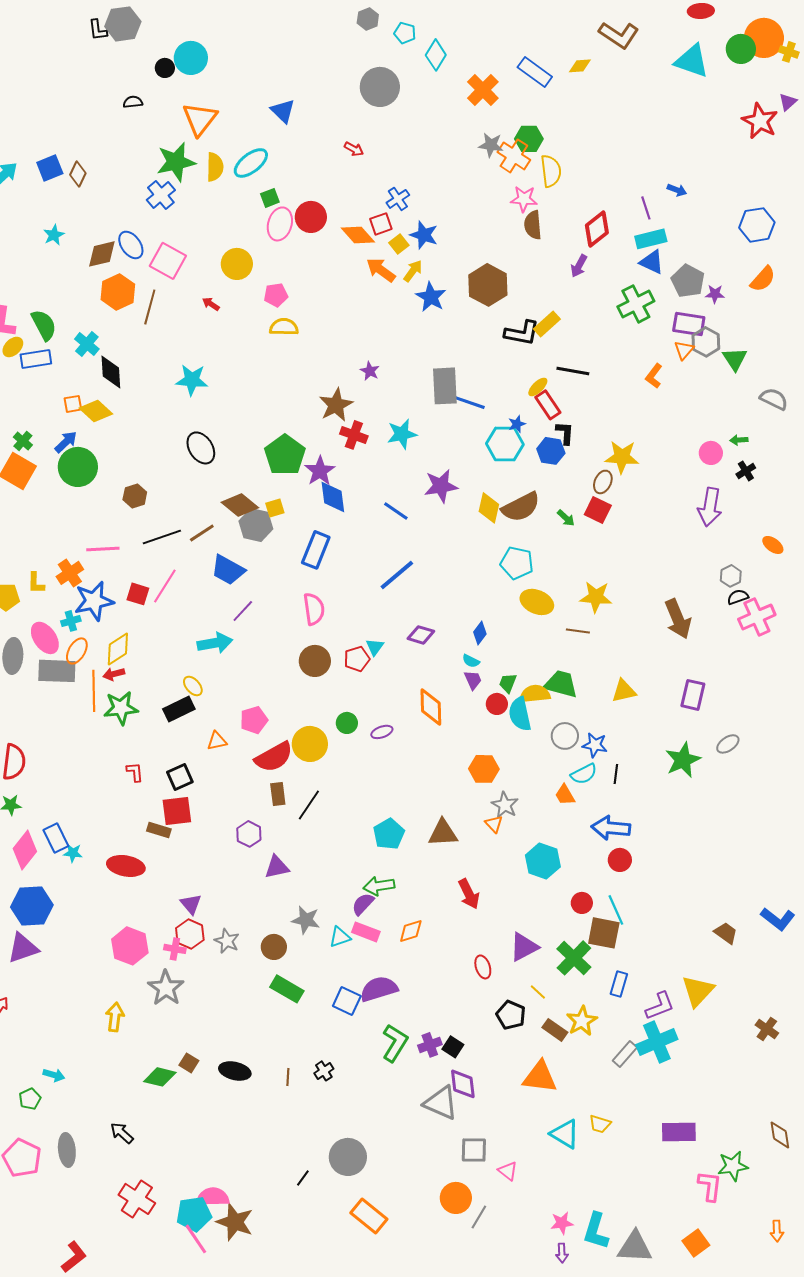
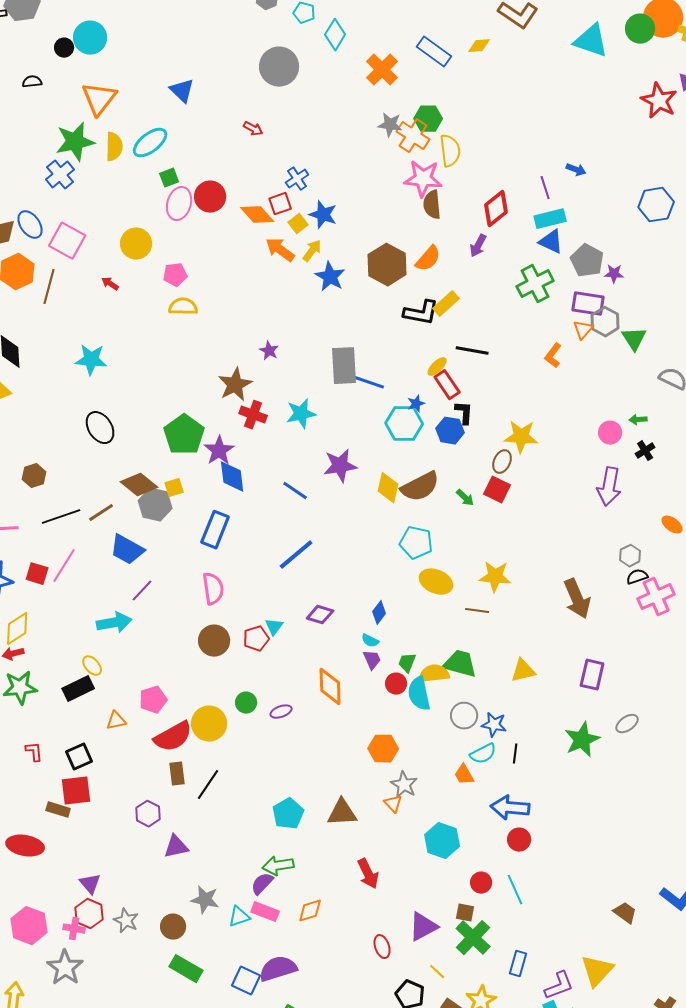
pink star: (524, 199) -> (423, 179), size x1.4
orange semicircle: (763, 279) -> (428, 259), moved
brown square: (604, 933) -> (465, 913), moved, size x0.6

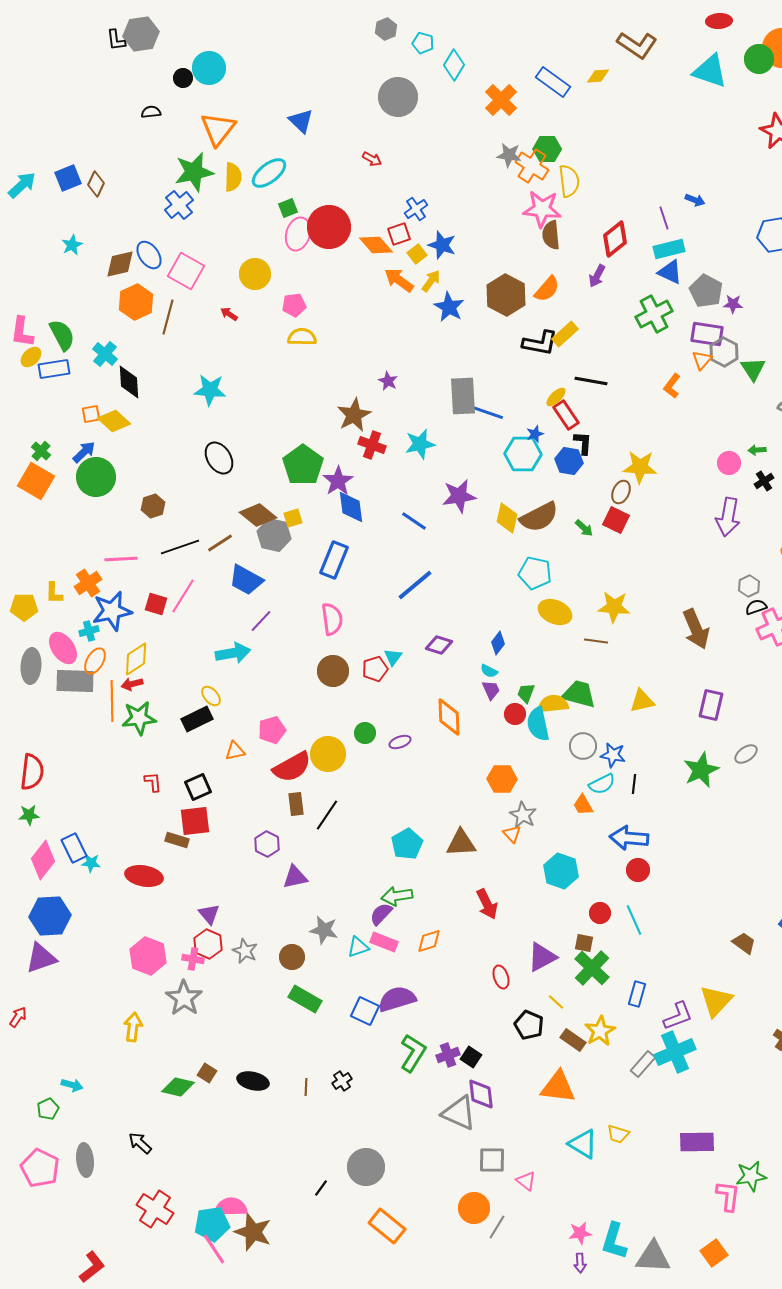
red circle: (210, 197) -> (329, 227), size x1.4

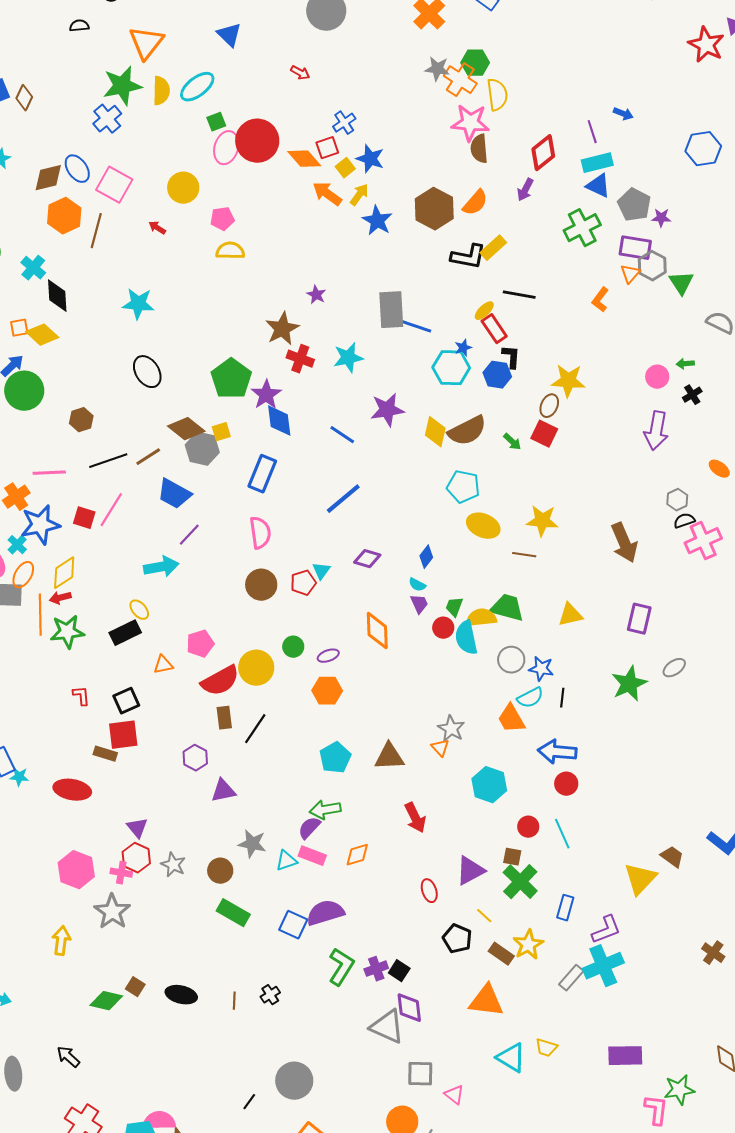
cyan cross: (89, 631) -> (17, 545), turned -30
orange hexagon: (502, 779) -> (327, 691), moved
orange trapezoid: (583, 805) -> (511, 719), size x1.4
yellow triangle: (716, 1001) -> (640, 879), moved

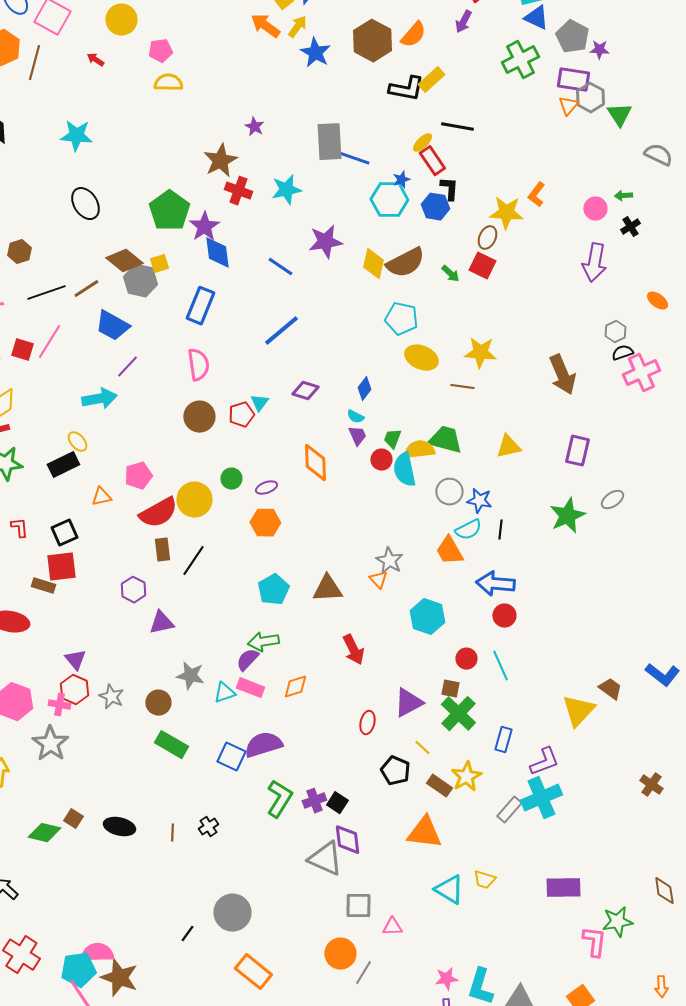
orange L-shape: (600, 300) -> (536, 195), moved
red ellipse: (429, 891) -> (367, 723), turned 30
pink triangle: (454, 1095) -> (392, 927), turned -40

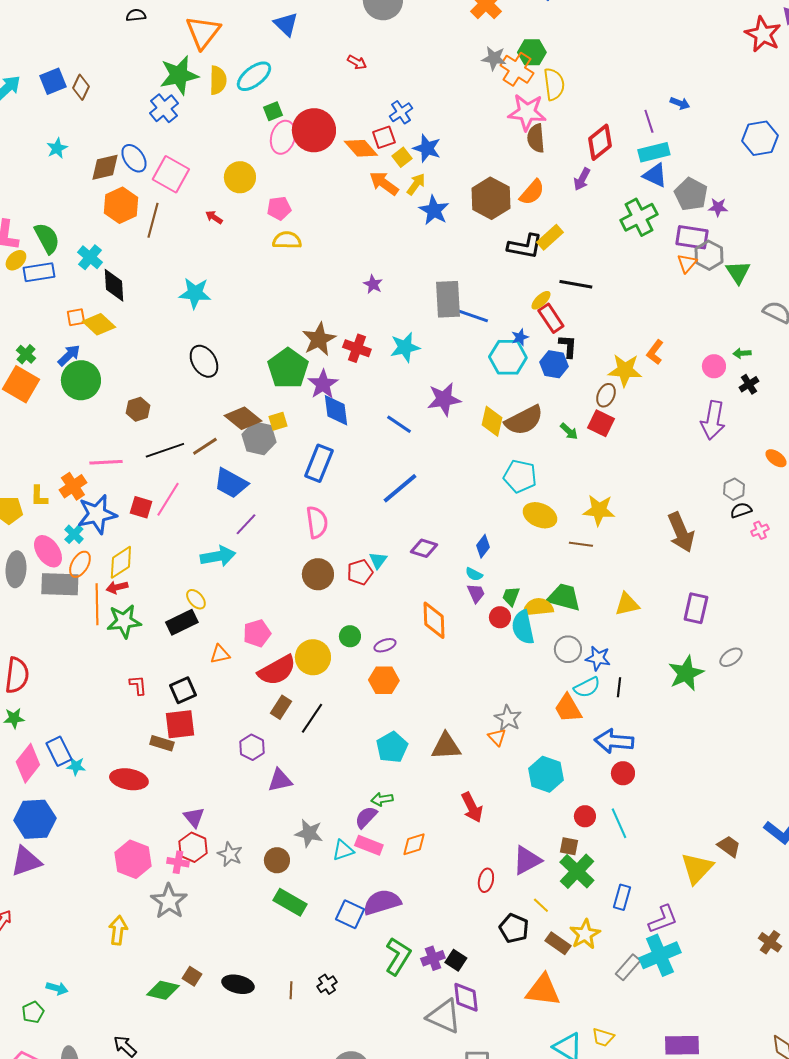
brown star: (220, 161) -> (319, 339), moved
pink cross: (641, 373) -> (760, 530), size x0.5
brown rectangle: (162, 550) -> (281, 707), turned 40
green arrow: (263, 642) -> (382, 799), size x0.7

